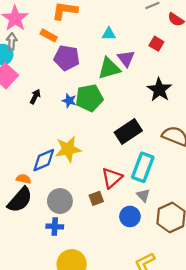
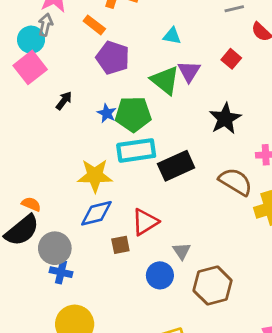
green triangle: (109, 68) -> (165, 80), turned 45
blue diamond: (44, 160) -> (96, 213), moved
cyan rectangle: (143, 167) -> (136, 150), moved, turned 52
gray circle: (60, 201) -> (55, 248), moved

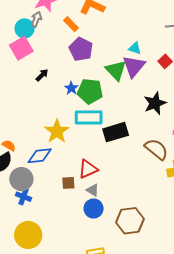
cyan triangle: (172, 36) -> (135, 48), moved
purple triangle: (189, 71) -> (134, 66), size x1.4
yellow star: (95, 176) -> (57, 131), turned 30
blue diamond: (96, 213) -> (40, 156), moved
gray triangle: (182, 251) -> (93, 190), moved, turned -32

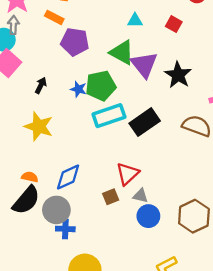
purple triangle: (134, 66) -> (144, 65), moved
yellow star: (57, 131) -> (39, 126), moved

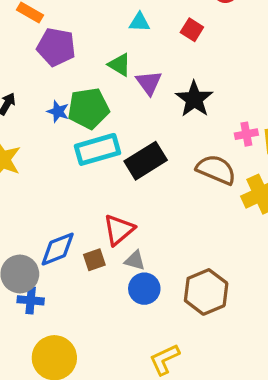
green triangle: (122, 53) -> (120, 65), size x0.7
purple triangle: (144, 65) -> (149, 83), size x0.7
blue diamond: (68, 177) -> (58, 249), moved

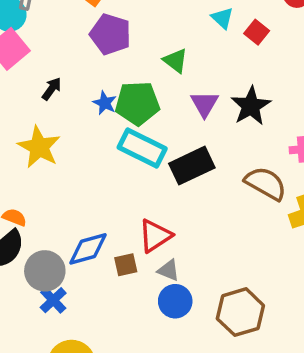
cyan triangle: (139, 22) -> (222, 18), moved, turned 35
purple triangle: (149, 83) -> (204, 104), moved
cyan rectangle: (98, 149) -> (142, 148), turned 36
blue cross: (31, 300) -> (53, 300), turned 35

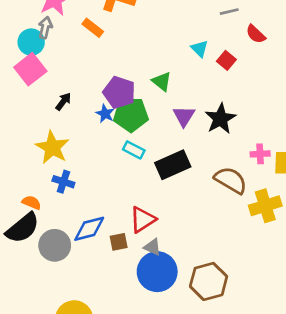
purple pentagon: (111, 34) -> (119, 92), moved
cyan rectangle: (142, 148) -> (134, 150), size x0.6
blue cross: (53, 300) -> (63, 182), moved, turned -30
blue circle: (175, 301) -> (157, 272), size x1.5

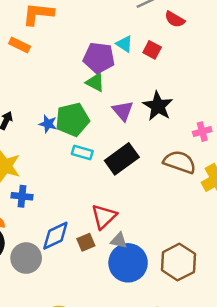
purple pentagon: (119, 92) -> (99, 58), moved

